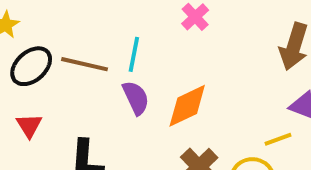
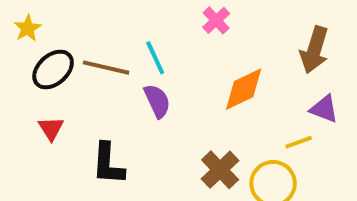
cyan line: (134, 54) -> (155, 58), turned -36
orange diamond: (187, 106) -> (244, 89), moved

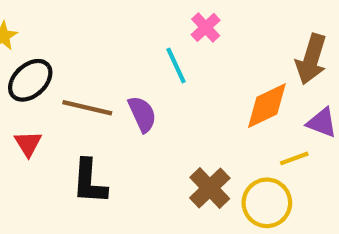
cyan line: (155, 58) -> (176, 65), moved
brown line: (106, 68) -> (87, 108), moved
orange diamond: (244, 89) -> (267, 106), moved

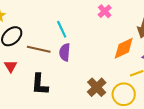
pink cross: (206, 27) -> (105, 11), moved
cyan line: (176, 65) -> (62, 29), moved
purple semicircle: (142, 114) -> (65, 52), turned -150

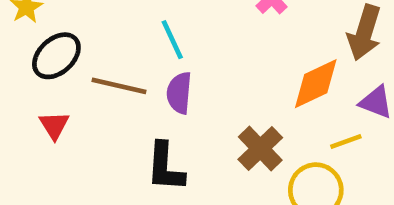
black L-shape: (40, 84) -> (165, 167), moved
brown cross: (97, 87) -> (260, 148), moved

